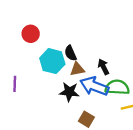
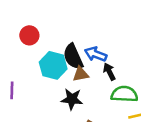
black semicircle: (70, 53) -> (73, 57), size x1.5
blue arrow: (94, 86) -> (96, 54), moved, size x0.7

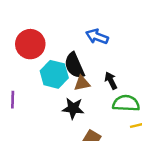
red circle: (29, 35) -> (30, 44), size x1.5
blue arrow: (96, 54) -> (97, 37), moved

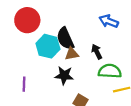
blue arrow: (97, 37) -> (109, 21), moved
purple line: (13, 100) -> (24, 84), moved

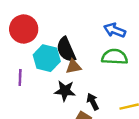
black arrow: (97, 52) -> (93, 102), moved
green semicircle: (110, 71) -> (115, 57), moved
purple line: (24, 84) -> (20, 77), moved

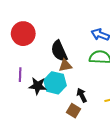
cyan hexagon: (47, 58) -> (55, 83), moved
black star: (65, 91) -> (38, 86), moved

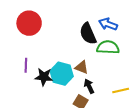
black semicircle: (59, 51) -> (88, 34), moved
brown triangle: (65, 65) -> (82, 67), moved, turned 32

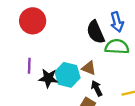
blue arrow: (108, 24) -> (117, 22), turned -126

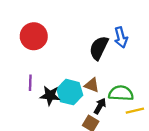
black semicircle: (96, 32) -> (99, 48), turned 50
green semicircle: (117, 47) -> (121, 93), moved
black arrow: (97, 88) -> (100, 106), turned 56

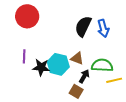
blue arrow: (121, 37) -> (103, 28), moved

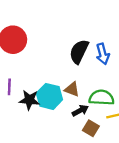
black arrow: (84, 76) -> (80, 111), turned 32
brown square: (76, 91) -> (91, 128), moved

